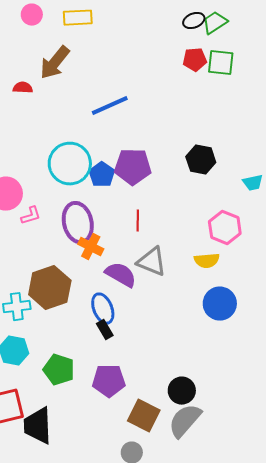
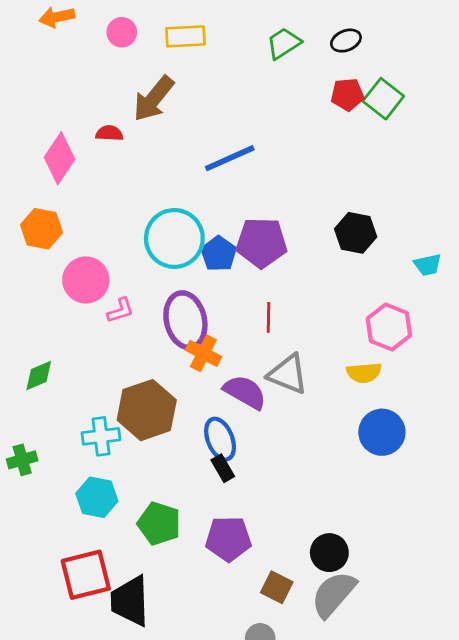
green trapezoid: (215, 23) -> (284, 43), moved
green square: (221, 63) -> (383, 99), turned 32
brown square: (144, 416) -> (277, 587), size x0.7

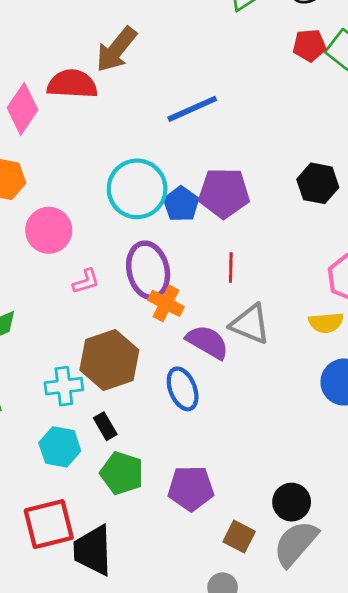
red semicircle: (109, 133) -> (72, 84), size x1.8
pink L-shape: (120, 310) -> (86, 281), moved
black rectangle: (223, 468) -> (105, 426), moved

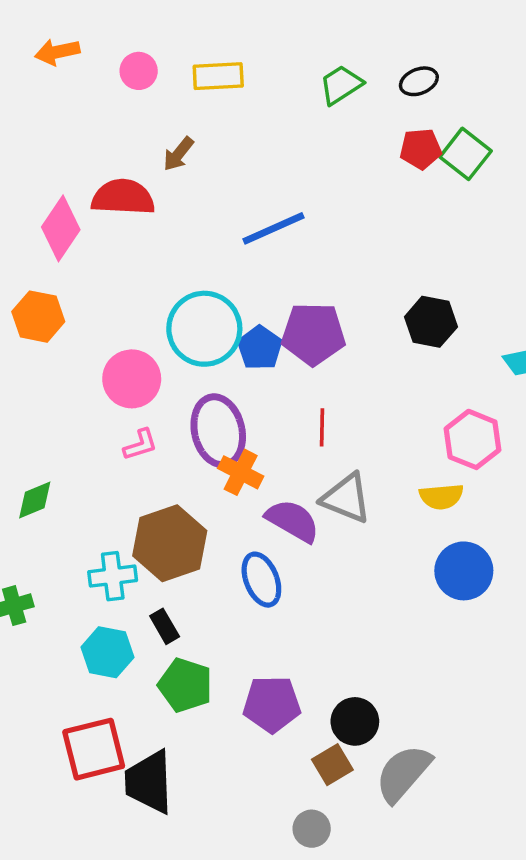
brown arrow: (116, 50) -> (178, 154), size x0.6
pink circle: (49, 230) -> (132, 379), moved
black circle: (292, 502) -> (355, 721), moved
brown square: (239, 537) -> (332, 765), turned 32

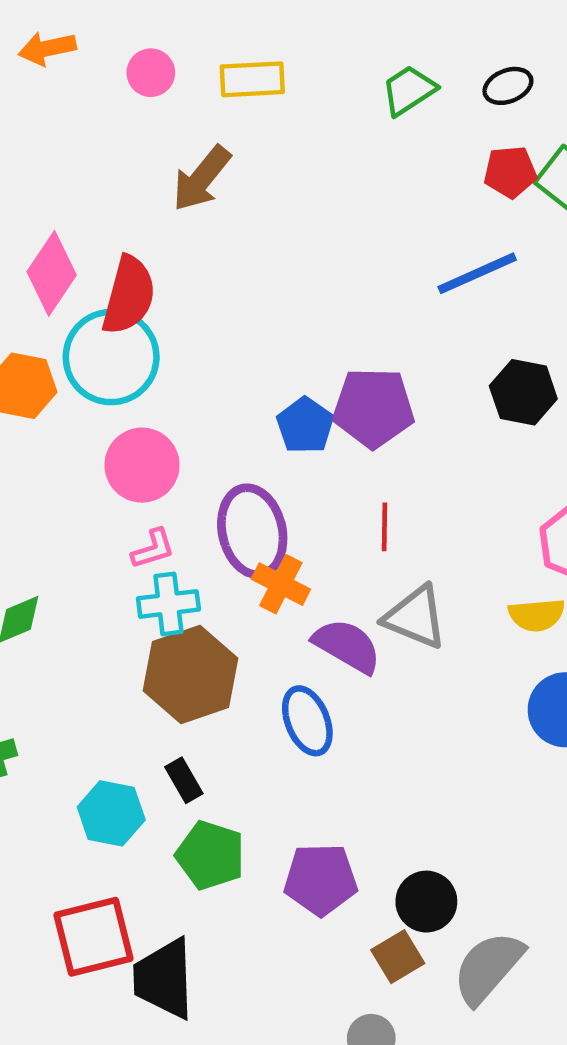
brown arrow: (178, 154) -> (202, 179), size x1.5
red semicircle: (123, 197) -> (129, 295), moved, turned 102
blue line: (274, 228) -> (477, 273), moved
cyan circle: (204, 329) -> (111, 357), moved
cyan cross: (113, 576) -> (168, 604), moved

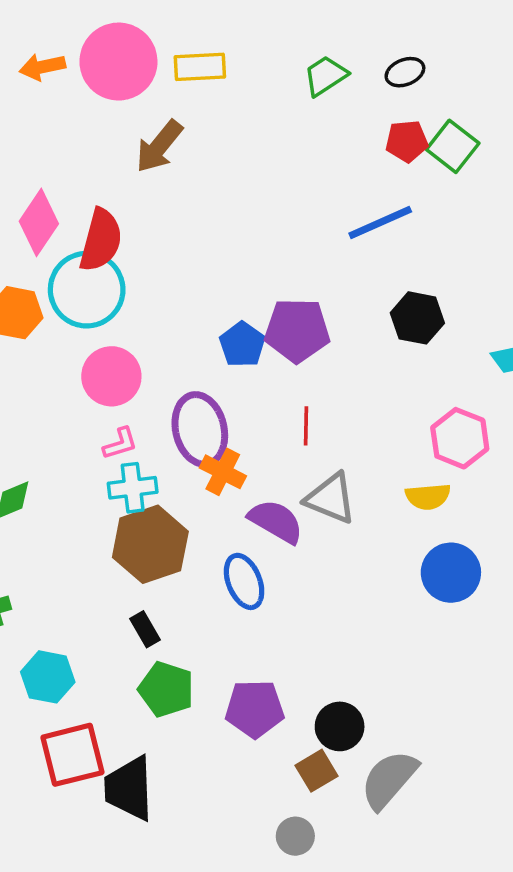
orange arrow: (47, 48) -> (42, 67), moved
pink circle: (151, 73) -> (118, 62), size x2.0
cyan hexagon: (111, 813) -> (48, 677), moved

